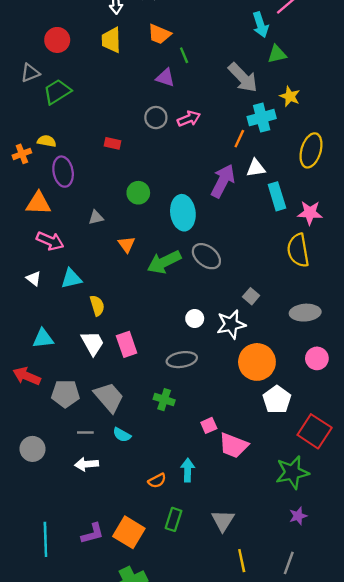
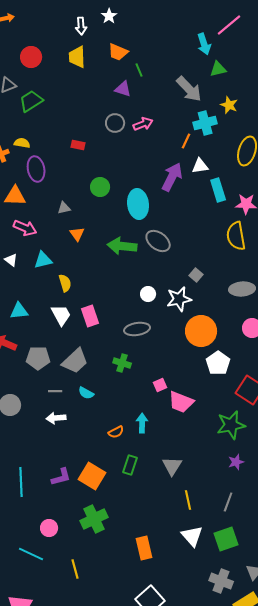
orange triangle: (127, 244) -> (77, 234), moved
green arrow: (164, 262) -> (122, 246), turned 32
gray trapezoid: (109, 397) -> (75, 361), turned 88

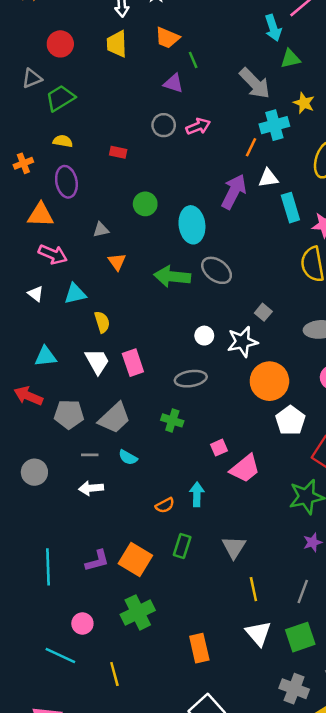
yellow semicircle: (22, 143) -> (63, 141), moved
pink trapezoid: (181, 402) -> (245, 468), turned -60

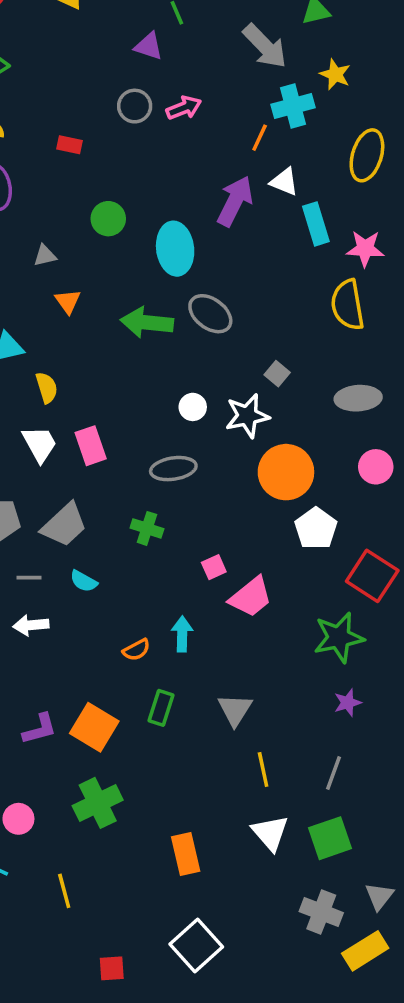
white triangle: (268, 178) -> (284, 182), turned 30

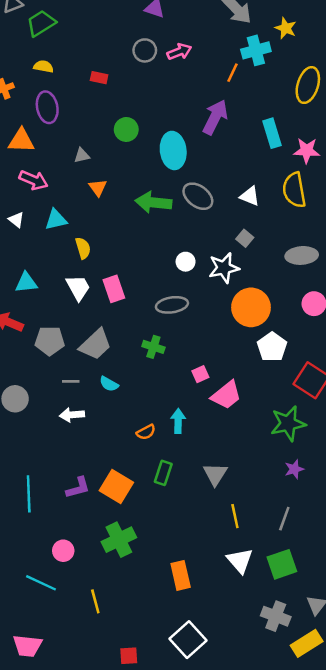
white triangle: (284, 182) -> (250, 196), moved

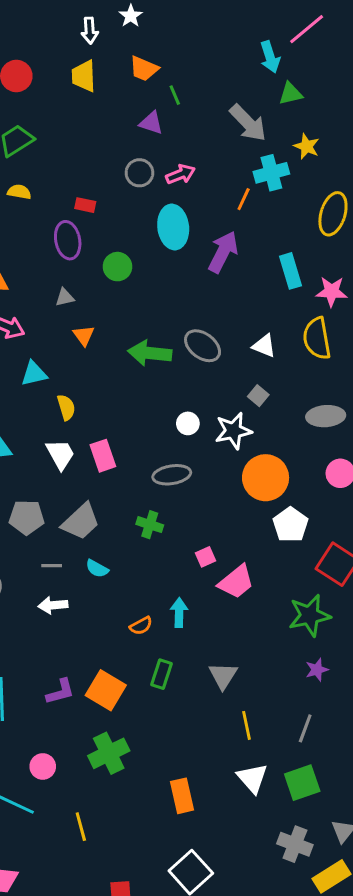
purple ellipse: (47, 107) -> (68, 240), moved
cyan ellipse: (173, 150) -> (173, 227), moved

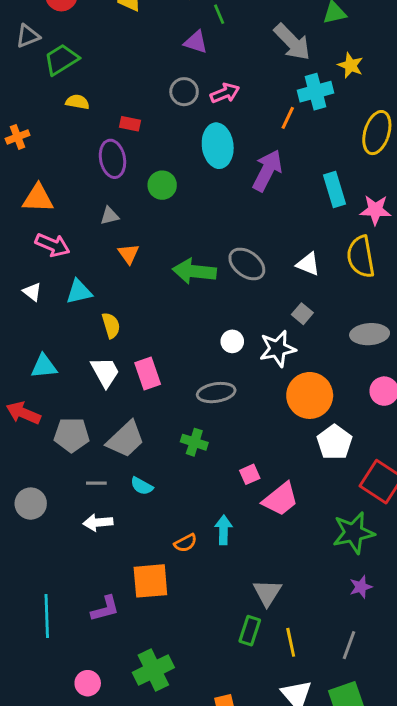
yellow semicircle: (19, 192) -> (77, 102), moved
green rectangle: (161, 674) -> (250, 631), moved
orange square: (106, 690) -> (150, 581), moved, turned -36

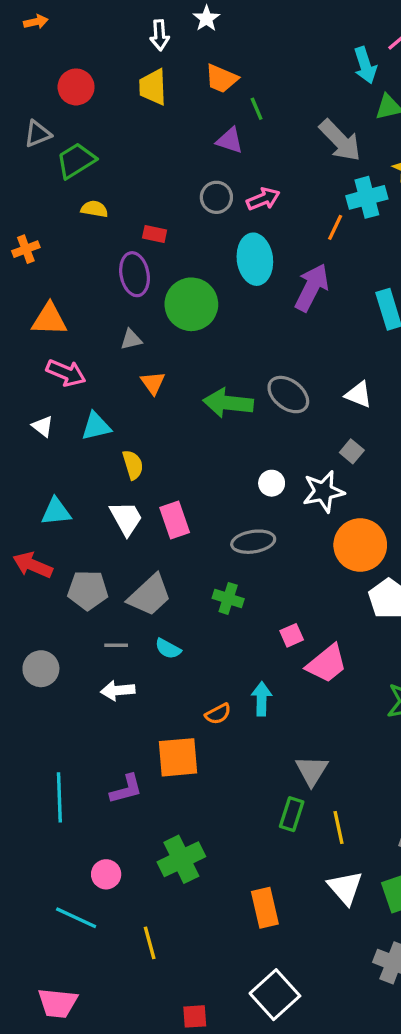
green circle: (162, 185) -> (191, 304), size x1.6

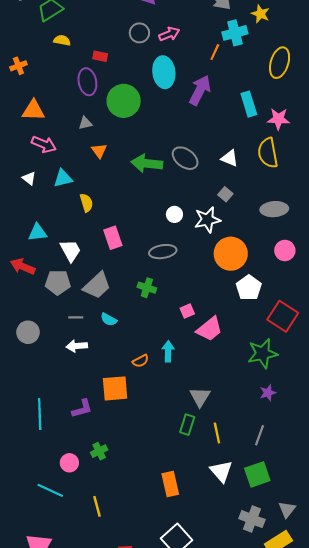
white trapezoid: (126, 518) -> (70, 251), moved
green cross: (181, 859) -> (99, 451), moved, size x0.6

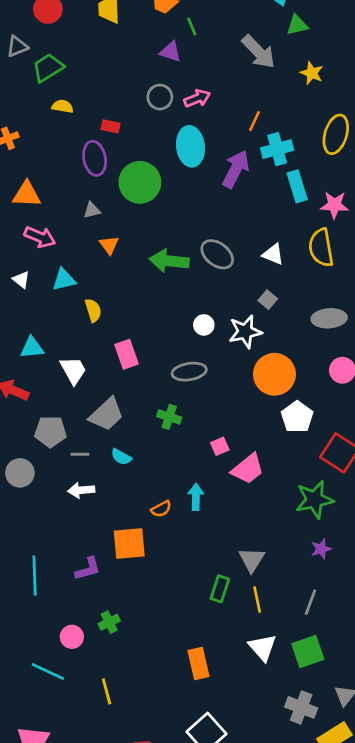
cyan cross: (235, 33) -> (277, 149), moved
gray pentagon: (58, 282) -> (51, 432), moved
gray triangle: (200, 397) -> (252, 560), moved

